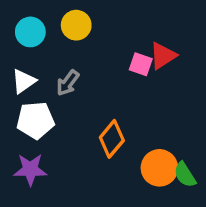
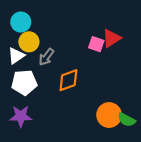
yellow circle: (76, 25) -> (29, 42), moved
orange diamond: (112, 139) -> (68, 80), moved, turned 30
green semicircle: (185, 175) -> (127, 120), turned -30

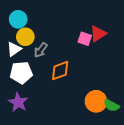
purple star: (21, 116) -> (18, 102), turned 30

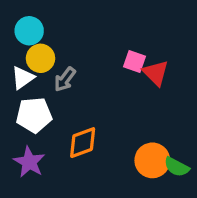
red triangle: (98, 34) -> (156, 73), moved, turned -42
orange diamond: (60, 71) -> (83, 143), moved

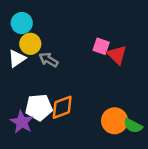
gray arrow: (65, 79) -> (49, 60), turned 84
white pentagon: (34, 115) -> (39, 107), moved

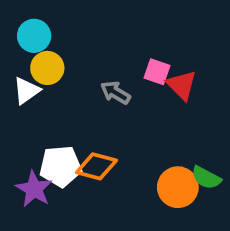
gray arrow: (49, 60) -> (115, 93), moved
orange diamond: (62, 107) -> (96, 166), turned 35
green semicircle: (133, 126) -> (206, 178), moved

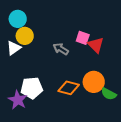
orange diamond: (96, 166) -> (69, 88), moved
orange circle: (178, 187) -> (94, 82), moved

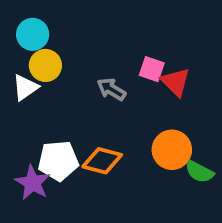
orange diamond: (69, 88) -> (102, 161), moved

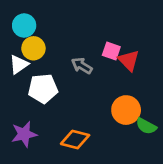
white pentagon: (58, 161) -> (43, 89), moved
orange diamond: (102, 161) -> (75, 140), moved
purple star: (33, 183) -> (24, 134), turned 30

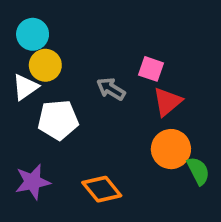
red triangle: (129, 60) -> (167, 102), moved, turned 35
green semicircle: (146, 126) -> (198, 171), turned -145
orange diamond: (75, 140) -> (102, 189), turned 36

